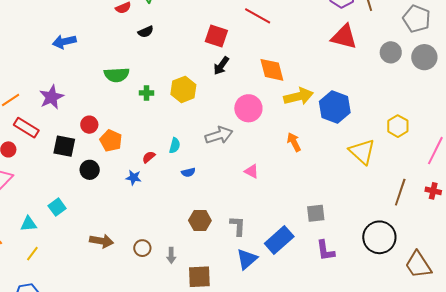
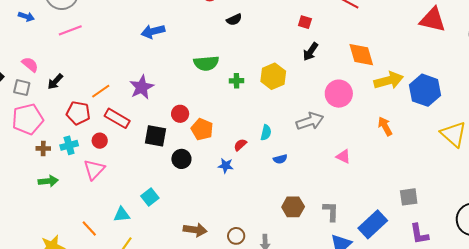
red square: (216, 36) -> (305, 22), size x0.6

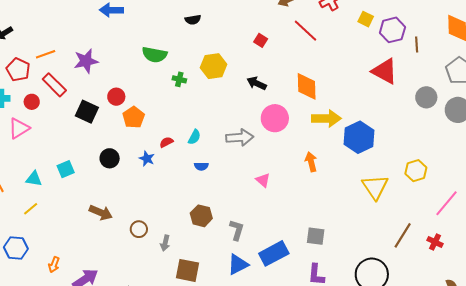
black arrow: (311, 52) -> (257, 83), moved, turned 66
yellow hexagon: (273, 76) -> (214, 66), moved
black circle: (181, 159) -> (110, 158), moved

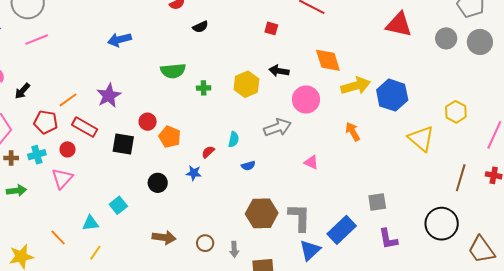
yellow hexagon: (214, 66) -> (246, 84), moved
brown hexagon: (201, 216) -> (262, 213), size x1.4
gray L-shape: (237, 230) -> (300, 217), size x1.4

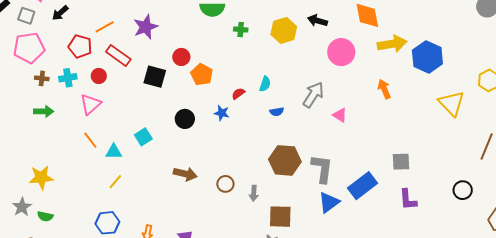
gray arrow: (277, 128) -> (313, 95), moved, turned -44
black circle: (442, 224) -> (463, 190), size x0.6
orange line: (58, 237) -> (90, 140), moved

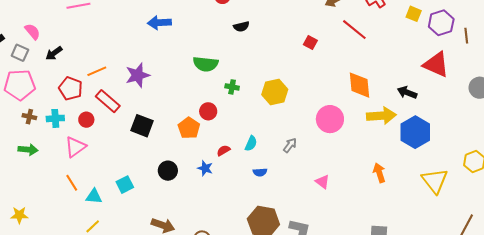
black arrow: (317, 21) -> (407, 93), moved
red circle: (181, 57) -> (208, 111), moved
orange arrow: (384, 89) -> (379, 173), moved
gray arrow: (313, 95) -> (290, 145), moved, size x0.6
yellow star: (41, 177) -> (19, 215), size x0.7

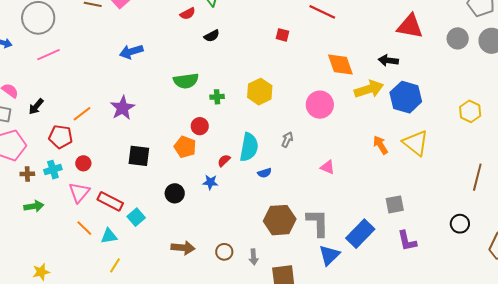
red rectangle: (108, 101) -> (110, 201), moved
cyan semicircle: (251, 143) -> (249, 147), size x1.8
yellow triangle: (435, 181) -> (416, 143), moved

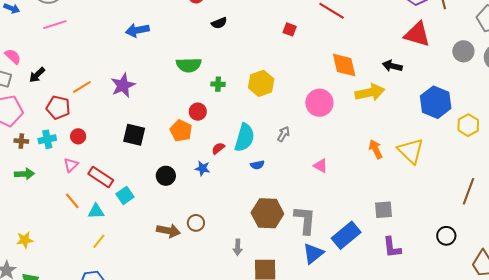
blue hexagon: (406, 97) -> (436, 102), moved
pink triangle: (79, 192) -> (71, 165), size x0.7
brown circle: (224, 252) -> (196, 223), moved

